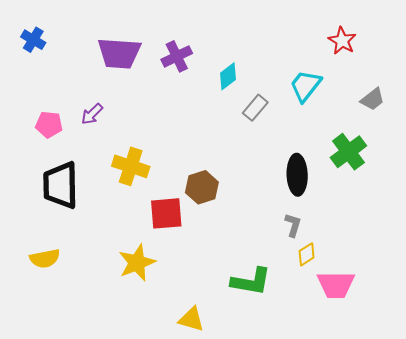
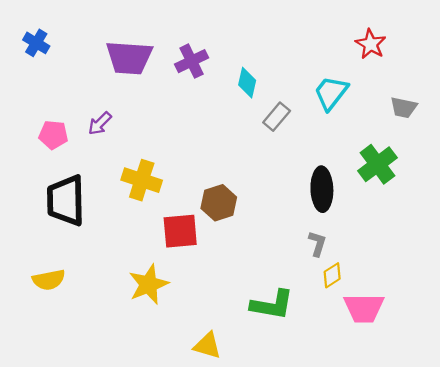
cyan diamond: (228, 76) -> (247, 83), turned -40
gray trapezoid: (373, 99) -> (404, 108), turned 50

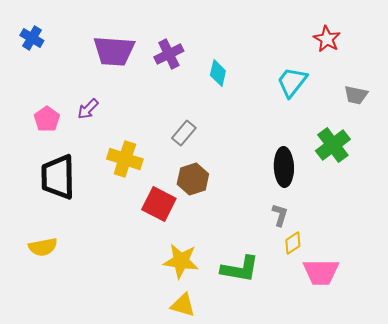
gray rectangle: (277, 117) -> (184, 133), moved
pink pentagon: (53, 135) -> (47, 119), turned 30
red square: (180, 231) -> (159, 204), turned 32
yellow star: (148, 284) -> (181, 261), moved, turned 30

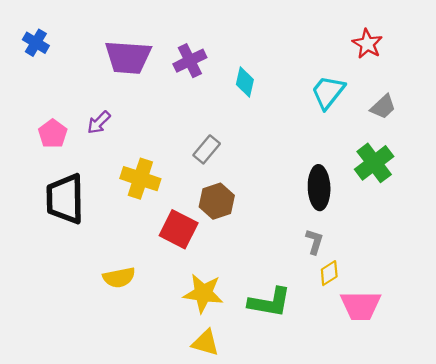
gray trapezoid: (356, 95) -> (383, 107), moved, turned -55
yellow semicircle: (43, 247) -> (119, 278), moved

